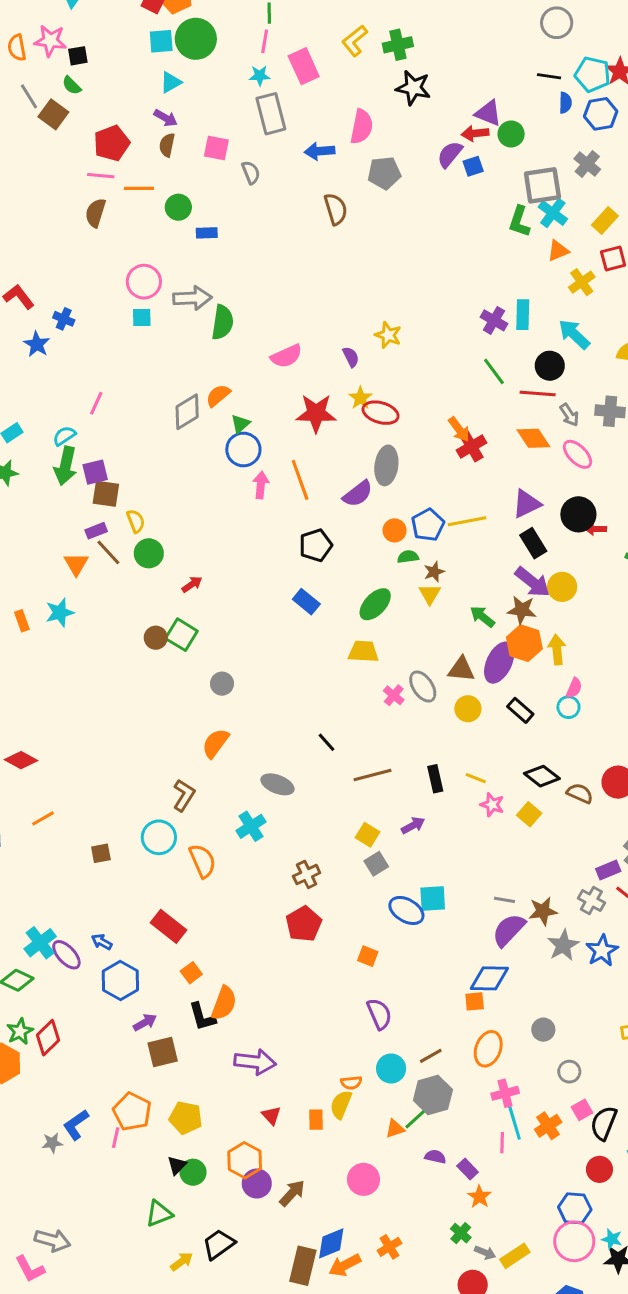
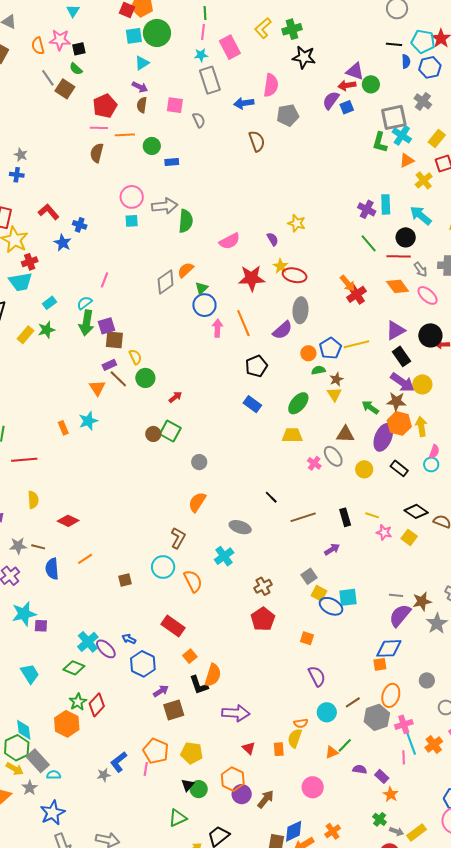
brown triangle: (461, 669) -> (345, 434), moved
yellow square: (367, 835) -> (319, 593), moved
gray hexagon: (433, 1095) -> (377, 717), moved

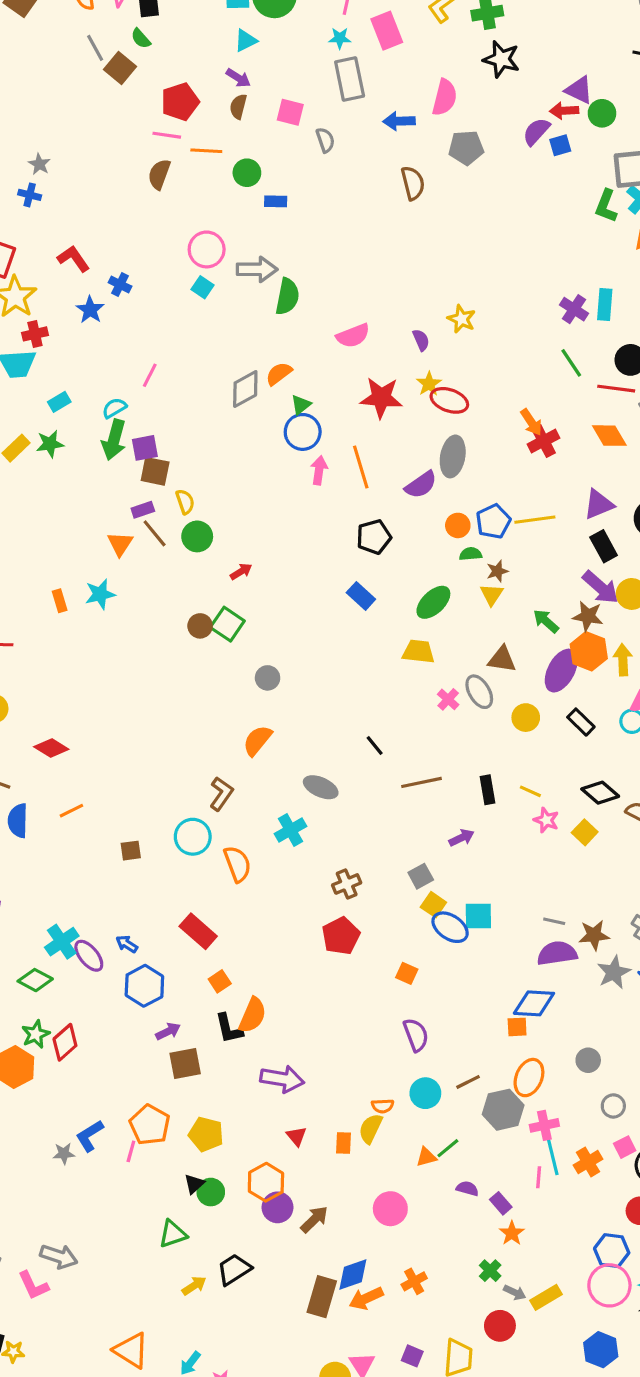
cyan square: (132, 221) -> (202, 287), turned 32
purple semicircle: (400, 615) -> (557, 953), turned 35

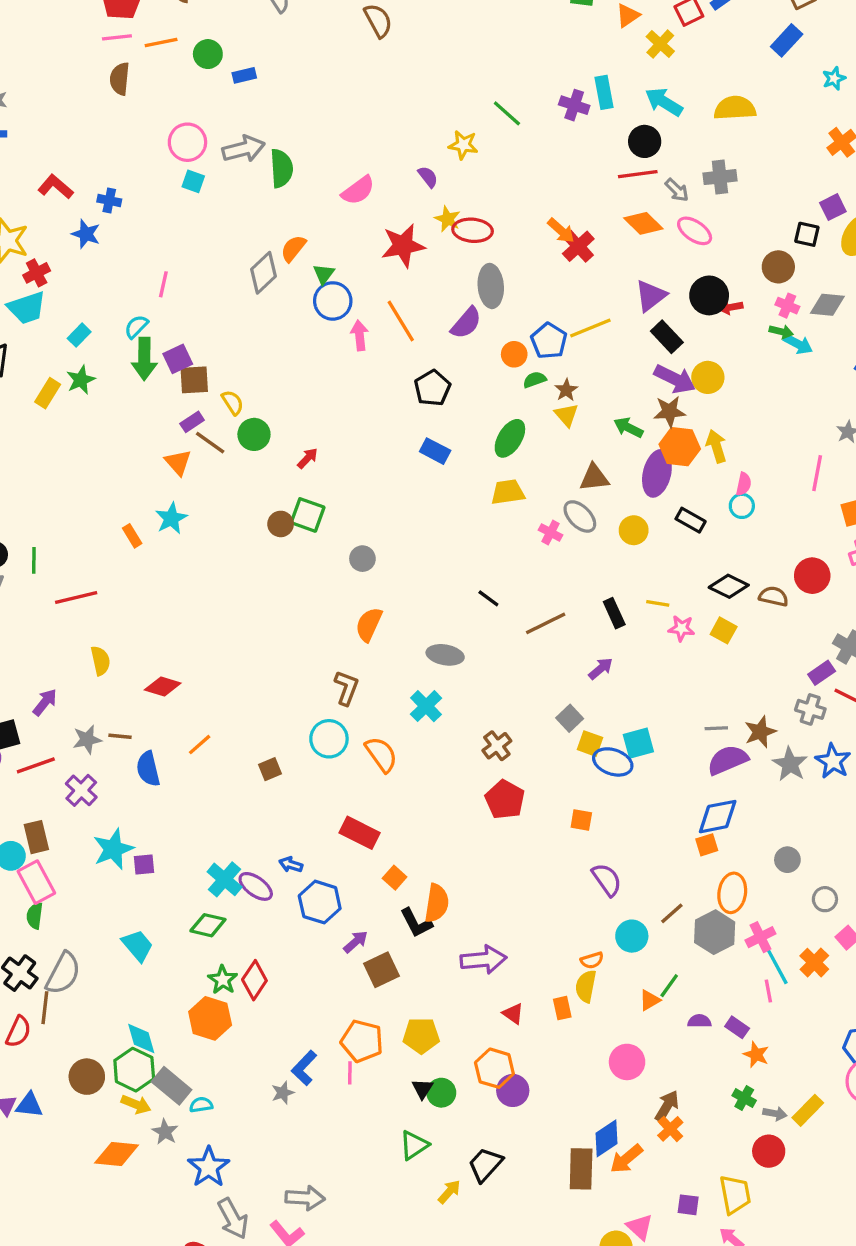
green line: (571, 363) -> (507, 113), moved
brown arrow: (314, 1219) -> (667, 1106), moved

